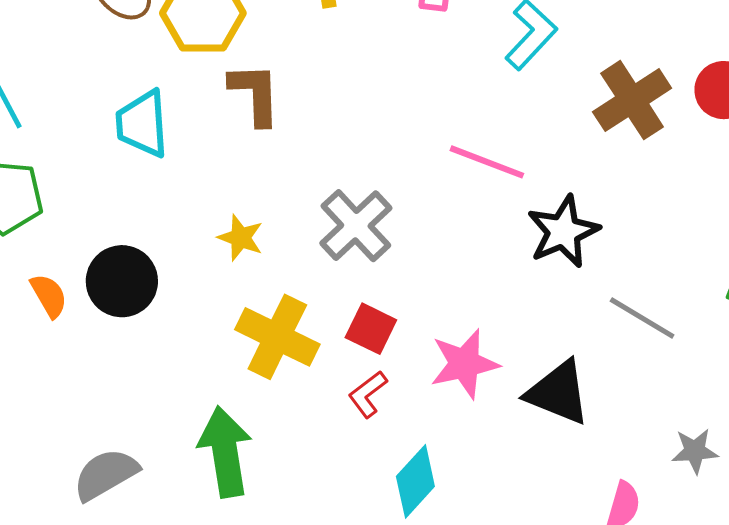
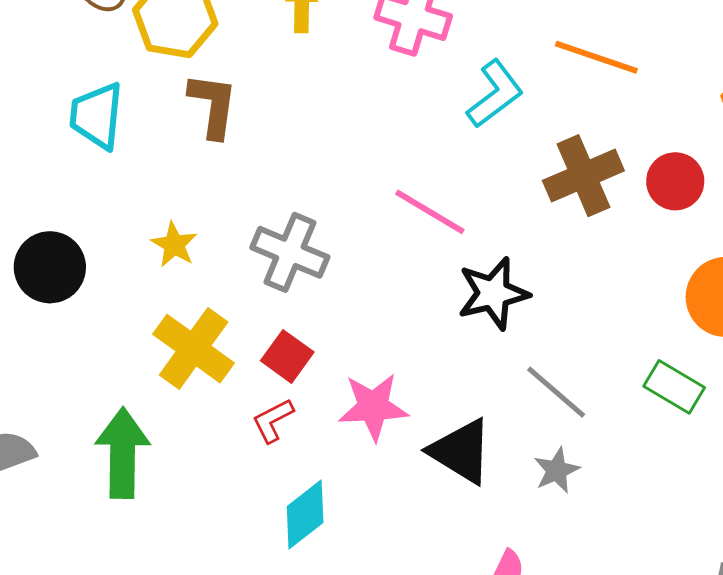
gray cross: (356, 226) -> (290, 252), turned -34
gray star: (695, 451) -> (557, 470), moved, turned -30

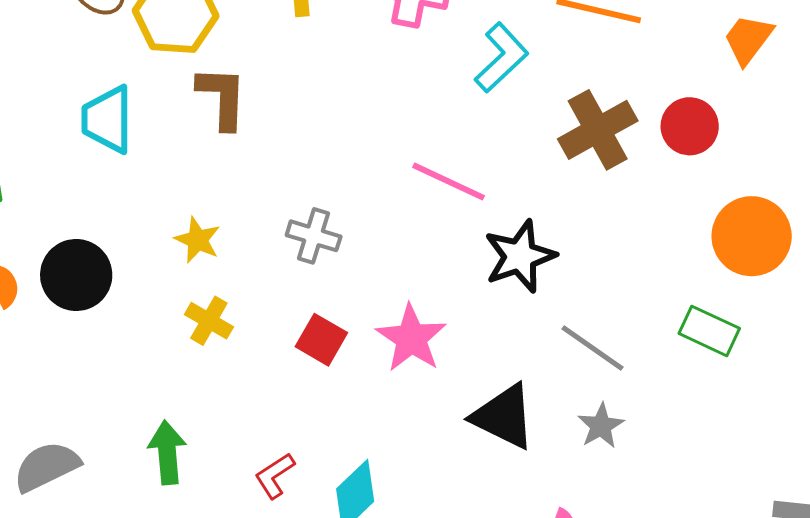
gray cross: (290, 252) -> (314, 236), size x0.7
yellow cross: (194, 349) -> (209, 321), moved, size x0.6
pink star: (373, 407) -> (411, 338), moved, turned -30
red L-shape: (273, 420) -> (275, 476), moved
green arrow: (123, 453) -> (167, 452), size x0.7

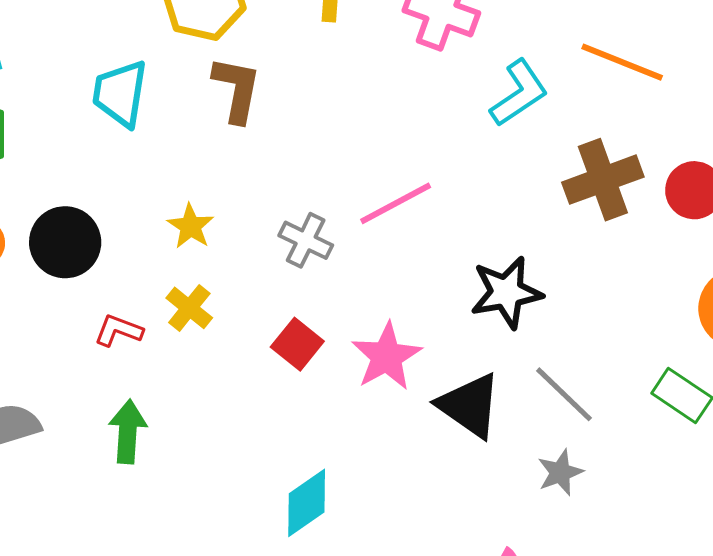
pink line: (449, 181) -> (396, 203), moved, turned -62
black triangle: (504, 417) -> (470, 405), moved
red L-shape: (275, 476) -> (119, 330), moved, turned 45

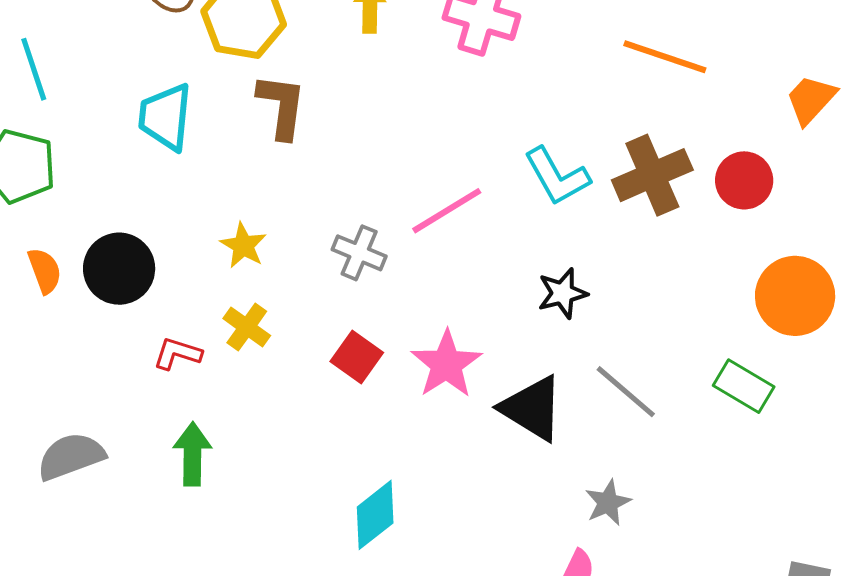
cyan L-shape: (519, 93) -> (557, 176), moved, turned 98
black star: (506, 292) -> (563, 293), size x0.7
gray star: (560, 472) -> (608, 503), moved

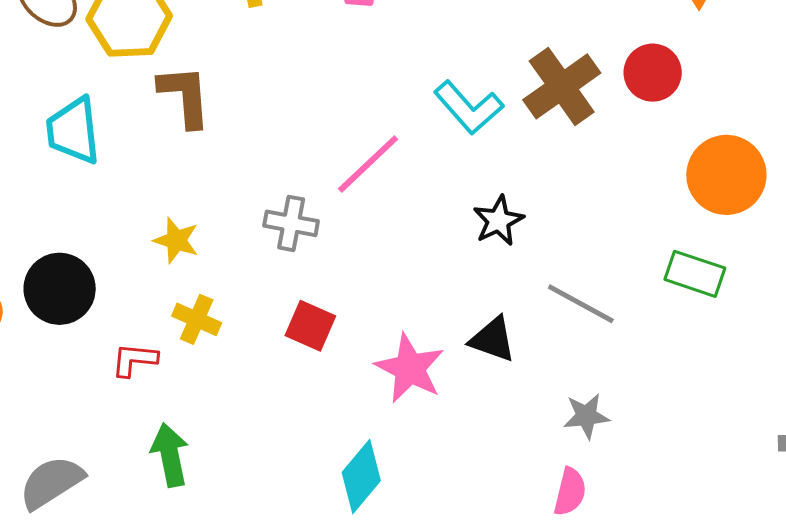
pink star: (446, 364) -> (410, 368), moved
black triangle: (532, 408) -> (493, 339), size x0.7
gray star: (608, 503) -> (586, 416), turned 30

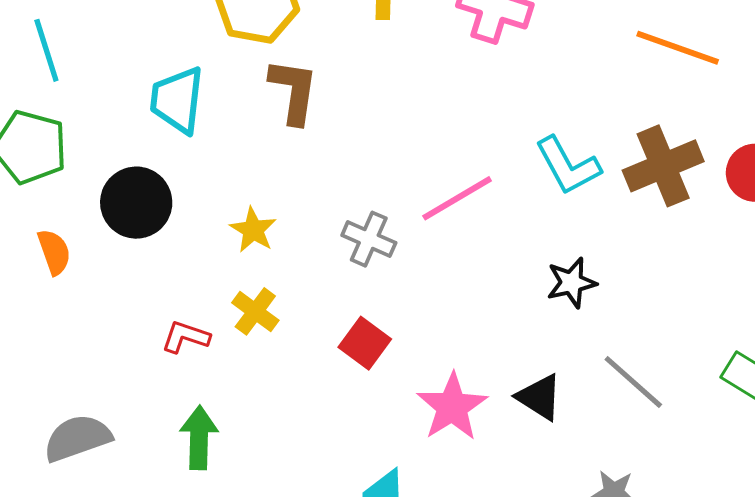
black circle: (60, 289) -> (136, 203), moved

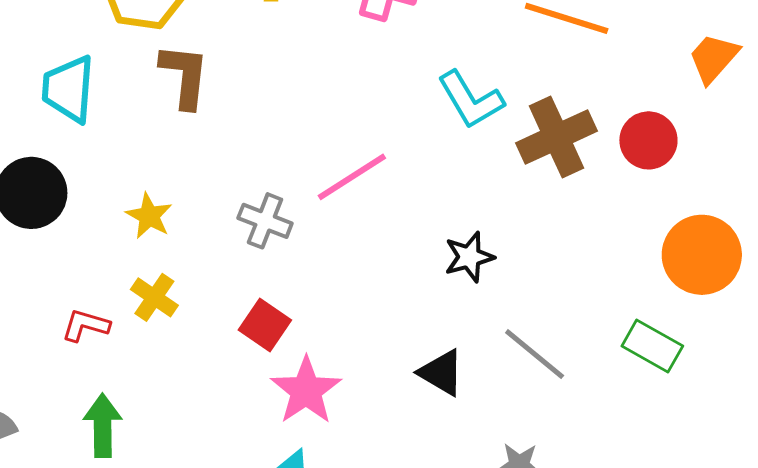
cyan L-shape: (568, 166) -> (471, 100), moved
pink star: (452, 407) -> (306, 391), moved

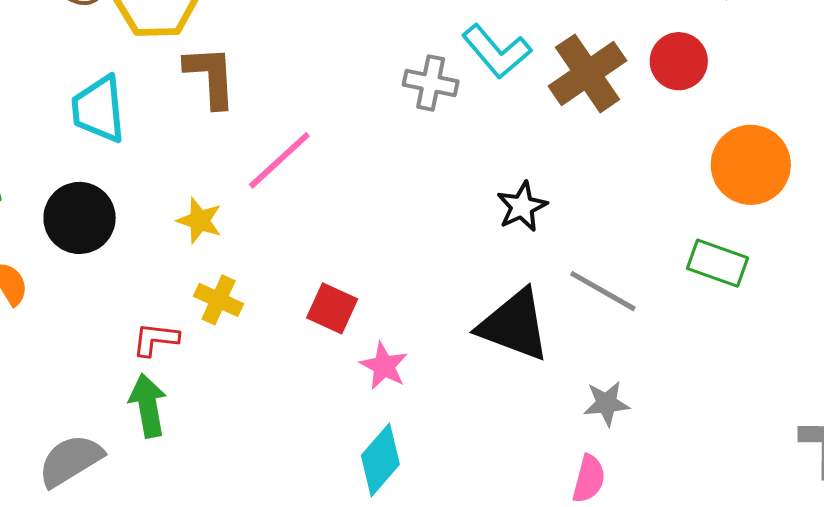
pink line: (352, 177) -> (279, 160), moved
gray cross: (265, 221) -> (431, 83), moved
black triangle: (441, 373) -> (514, 325), size x1.6
pink star: (306, 391) -> (384, 366), size x0.7
green arrow: (103, 426) -> (148, 406), moved

